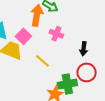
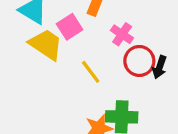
red circle: (87, 72) -> (139, 61), moved

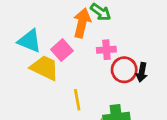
pink cross: (122, 34) -> (106, 50), turned -30
yellow line: (91, 72) -> (77, 100), moved, turned 35

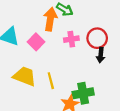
yellow trapezoid: (45, 68) -> (25, 76), moved
red circle: (124, 70) -> (97, 38), moved

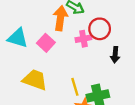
red circle: (97, 38) -> (100, 29), moved
yellow line: (51, 81) -> (75, 87), moved

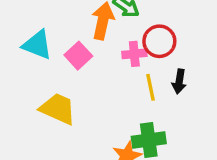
yellow line: (75, 87) -> (151, 87), moved

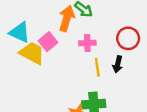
red circle: (159, 41) -> (128, 38), moved
yellow trapezoid: (58, 109) -> (32, 53), moved

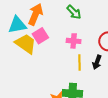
orange arrow: (67, 18) -> (35, 14), moved
cyan triangle: (20, 32) -> (17, 25), turned -42

